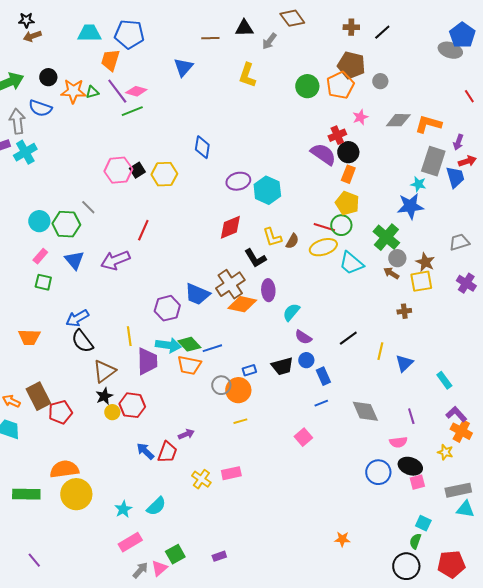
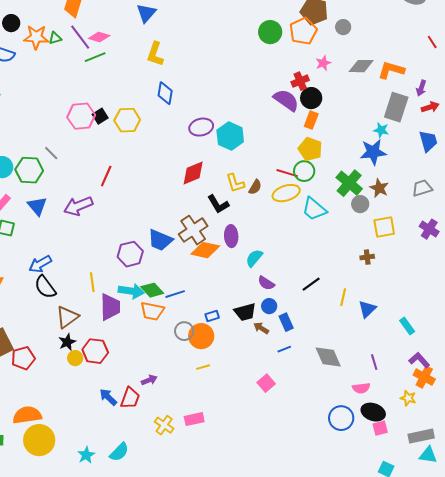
yellow L-shape: (247, 75) -> (155, 54), moved
blue trapezoid: (455, 177) -> (428, 141), moved
brown star: (425, 262) -> (379, 188), moved
brown arrow: (391, 273) -> (261, 328), moved

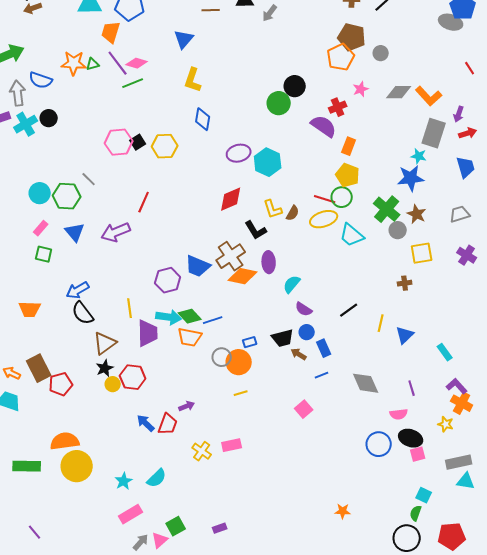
black circle: (11, 23) -> (49, 118), moved
green circle: (270, 32) -> (279, 103), moved
orange L-shape: (391, 70) -> (429, 96), turned -148
black circle: (311, 98) -> (295, 86), moved

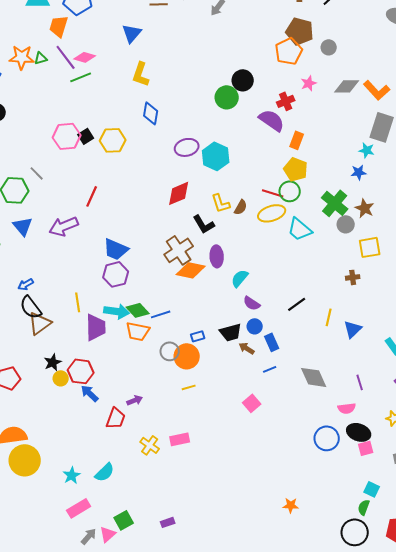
blue star: (411, 178) -> (359, 172), size x0.6
blue trapezoid: (198, 266) -> (116, 249), moved
blue arrow: (78, 290) -> (26, 284), size x0.7
brown triangle: (105, 343) -> (40, 323), moved
blue arrow: (146, 423) -> (90, 393), moved

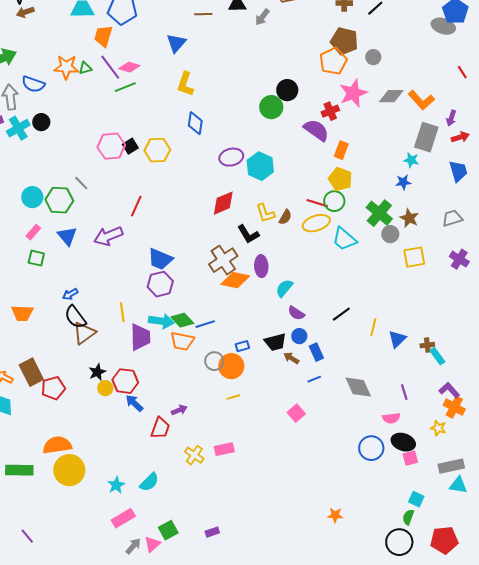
pink star: (309, 83) -> (353, 93), size x1.8
brown cross: (353, 277) -> (427, 345), moved

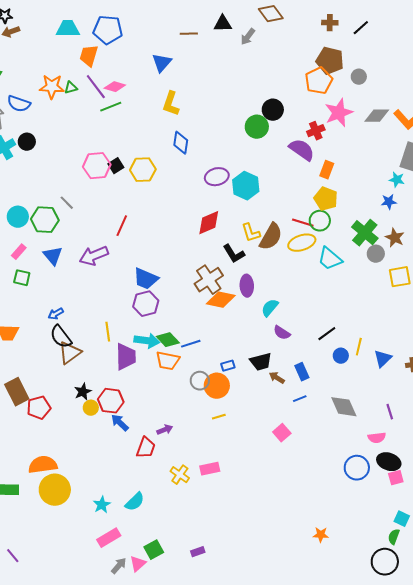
brown semicircle: (285, 217) -> (271, 237), size x1.8
blue circle: (299, 336) -> (341, 356), moved

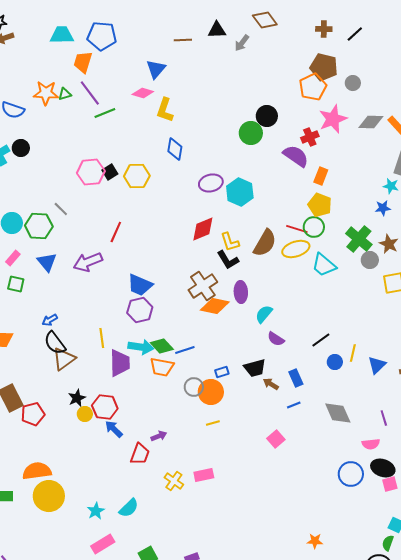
pink diamond: (115, 87) -> (143, 93), moved
yellow L-shape: (251, 233) -> (230, 242), moved

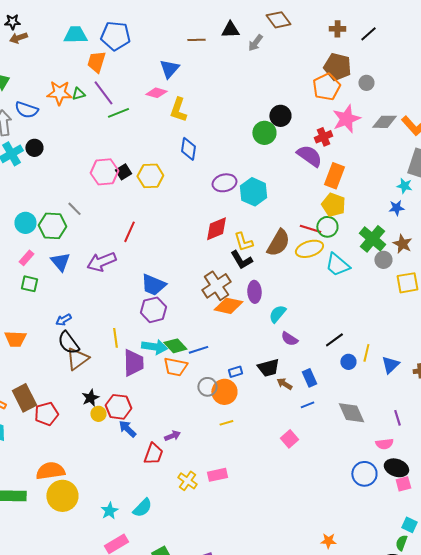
orange rectangle: (321, 176) -> (334, 176), size x1.4

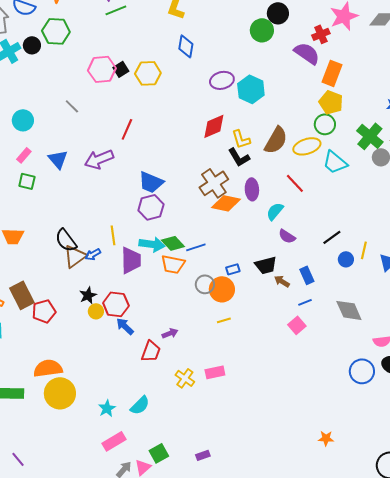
green hexagon: (52, 226) -> (56, 31), moved
red line: (310, 229) -> (295, 183), moved, turned 30
blue arrow: (63, 320) -> (93, 254), moved
pink square: (289, 439) -> (297, 325), moved

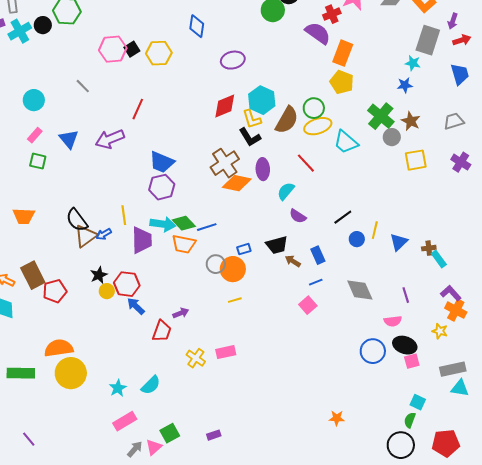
cyan hexagon: (251, 89) -> (262, 100), moved
green circle: (325, 124) -> (314, 108), moved

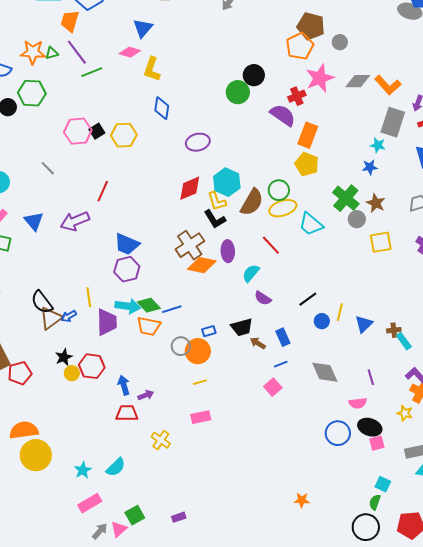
blue arrow: (136, 306) -> (124, 385), moved, turned 30
red trapezoid: (162, 331) -> (127, 413), turned -110
pink rectangle: (226, 352) -> (201, 417), moved

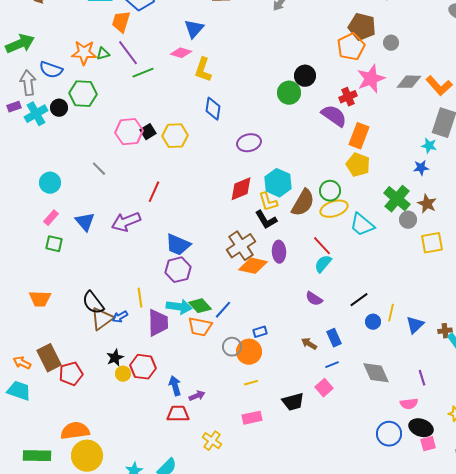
cyan semicircle: (251, 273) -> (323, 264), moved
blue line: (172, 309) -> (223, 310), turned -30
black trapezoid: (242, 327) -> (293, 402), moved

